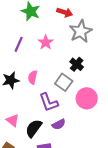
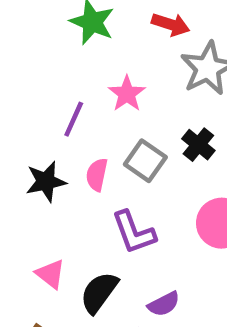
purple line: (19, 44) -> (74, 119), moved
gray square: (64, 82) -> (145, 161), moved
purple semicircle: (59, 124) -> (164, 304), moved

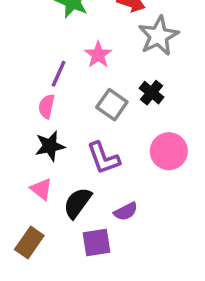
pink semicircle: (97, 175) -> (47, 106), moved
black star: (46, 182) -> (50, 146), moved

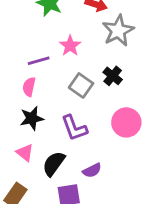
purple line: (59, 74) -> (39, 61), turned 50

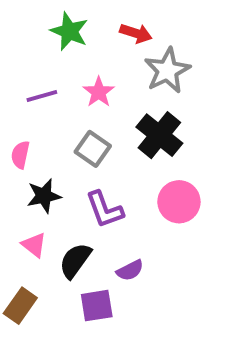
purple line: (39, 61) -> (42, 96), moved
black cross: (113, 76) -> (159, 135), size x1.6
gray square: (81, 85) -> (93, 149), moved
pink semicircle: (29, 87) -> (20, 155), moved

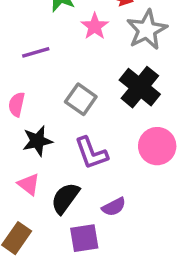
pink star: (99, 92) -> (95, 26), moved

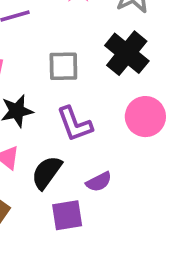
gray square: (81, 99) -> (63, 66), turned -36

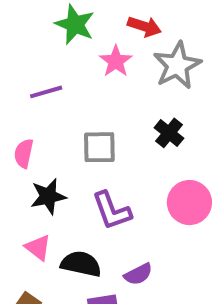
black cross: (127, 53) -> (169, 133), size x0.6
black semicircle: (47, 172) -> (81, 264), turned 66

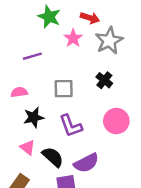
pink semicircle: (24, 153) -> (19, 92), turned 70
black semicircle: (81, 264) -> (53, 157), turned 30
purple semicircle: (138, 274) -> (86, 163), size x1.5

